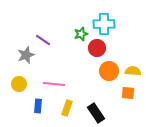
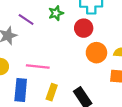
green star: (81, 34) -> (56, 13), moved
blue rectangle: (38, 106) -> (21, 90), size x1.5

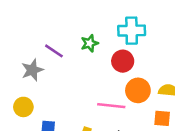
pink line: (38, 67) -> (111, 106), moved

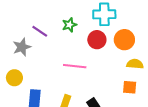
orange circle: (138, 90) -> (124, 40), moved
pink line: (111, 106) -> (75, 66), moved

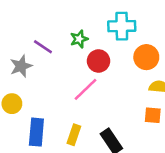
red circle: (97, 40) -> (98, 61), moved
pink line: (75, 66) -> (86, 89), turned -50

